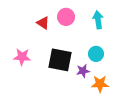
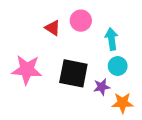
cyan arrow: (98, 20) -> (112, 39), moved
pink star: (22, 57) -> (27, 70), size x1.4

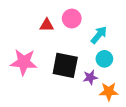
red triangle: (53, 28) -> (47, 25), turned -32
cyan arrow: (112, 39) -> (99, 35), turned 48

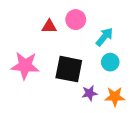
purple star: (90, 77) -> (90, 93), moved

